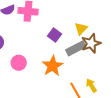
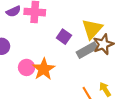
yellow triangle: (81, 29) -> (92, 29), size x1.5
orange star: (53, 66) -> (44, 69), moved

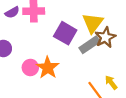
purple square: (64, 37) -> (65, 33), size x1.5

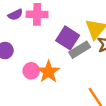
gray rectangle: (90, 45) -> (80, 50), moved

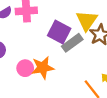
orange star: (48, 72) -> (43, 68), turned 30

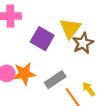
gray rectangle: (72, 43) -> (55, 80), moved

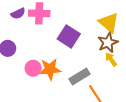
yellow triangle: (70, 28) -> (109, 23), moved, turned -30
yellow arrow: (89, 89) -> (111, 59), moved

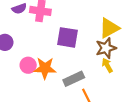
yellow triangle: (109, 23) -> (109, 28), turned 45
purple square: (69, 36) -> (67, 37), turned -30

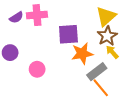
orange star: (45, 68) -> (82, 54), moved
gray rectangle: (74, 79) -> (97, 72), moved

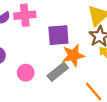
gray rectangle: (97, 72) -> (58, 72), moved

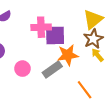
pink cross: (25, 15) -> (41, 27), moved

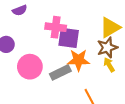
pink circle: (22, 69) -> (30, 67), size x1.5

